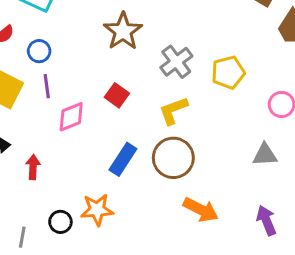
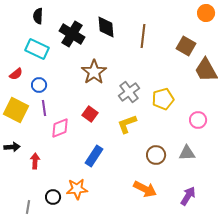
brown circle: (173, 158) -> (156, 155), moved, size x0.7
purple arrow: (266, 220) -> (188, 196), turned 54

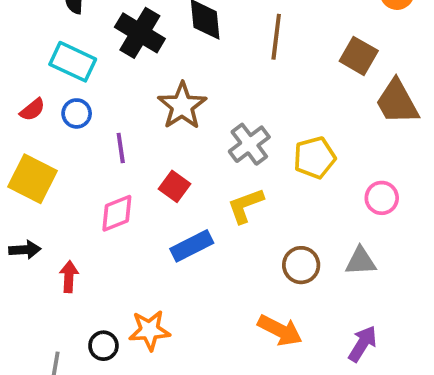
blue circle: (39, 85) -> (77, 113), moved
purple line: (44, 108) -> (121, 148), moved
blue rectangle: (94, 156) -> (192, 246), moved, turned 30

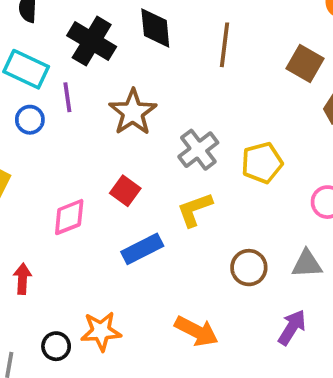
purple line: (121, 148) -> (67, 97), moved
orange arrow: (280, 330) -> (196, 331), moved
purple arrow: (363, 344) -> (292, 327), moved

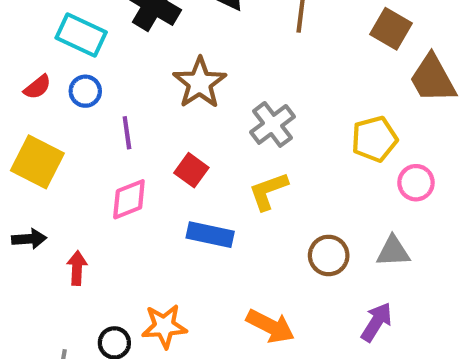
purple line: (67, 97) -> (127, 133), moved
yellow pentagon: (262, 163) -> (374, 139), moved
blue rectangle: (142, 249) -> (210, 235), turned 39

